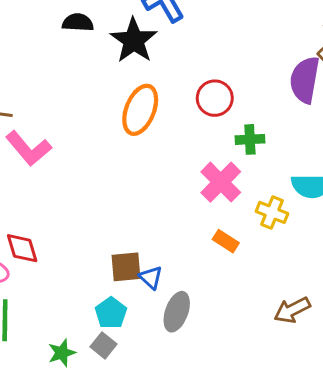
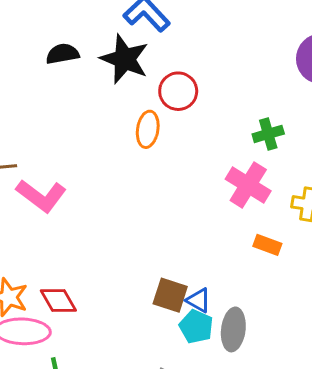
red circle: (215, 98) -> (178, 91), moved
orange ellipse: (140, 110) -> (148, 129), size x0.7
brown square: (126, 267) -> (170, 295), turned 36
cyan pentagon: (111, 313) -> (196, 327), moved

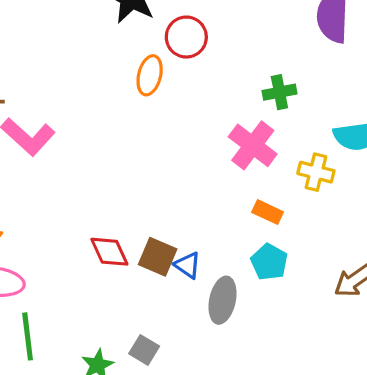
red diamond: (58, 300) -> (109, 252), moved
cyan pentagon: (196, 327) -> (269, 262), moved

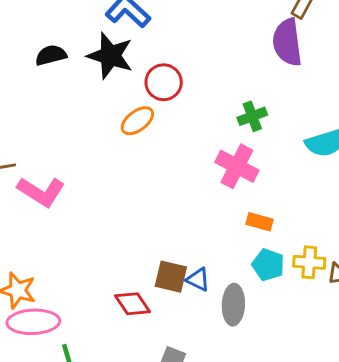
orange ellipse: (150, 75) -> (137, 121), turned 48
yellow cross: (316, 172) -> (309, 262), moved
red diamond: (109, 252) -> (132, 304), moved

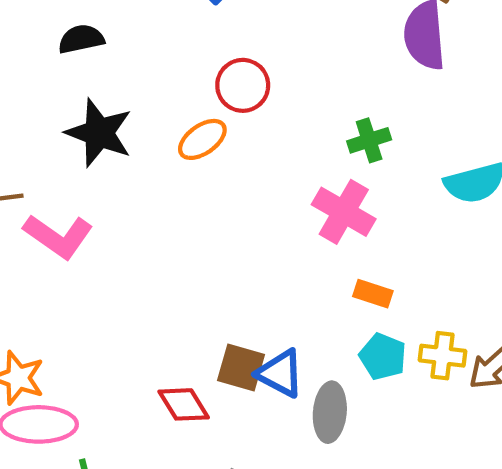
black star: (110, 56) -> (99, 133), moved
blue triangle: (198, 279) -> (280, 373), size x1.4

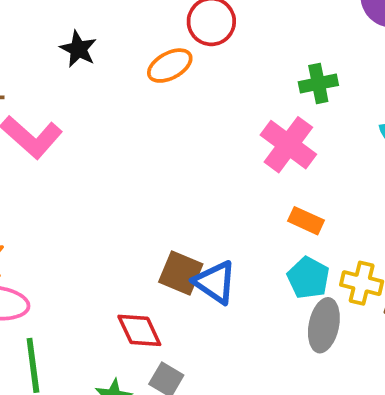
black star: (99, 133) -> (78, 49), size x0.6
red diamond: (184, 404) -> (139, 330), moved
gray ellipse: (330, 412) -> (324, 325), moved

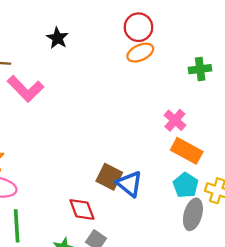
orange ellipse: (170, 66) -> (140, 53), moved
pink cross: (288, 145) -> (175, 120), moved, size x0.7
orange rectangle: (306, 221) -> (187, 151), size x1.5

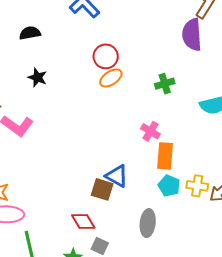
orange rectangle: (187, 151) -> (165, 156), turned 76
blue triangle: (129, 184) -> (117, 176), moved
gray ellipse: (193, 214) -> (148, 223), moved

